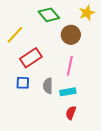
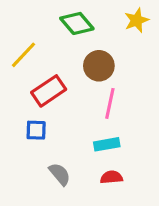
brown circle: (71, 35) -> (99, 66), moved
gray semicircle: (48, 86) -> (60, 174), moved, turned 140
red semicircle: (71, 113) -> (111, 177), turned 64

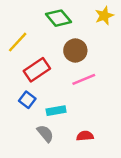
pink line: (110, 103) -> (84, 79), turned 55
blue square: (36, 130) -> (27, 100), turned 35
cyan rectangle: (107, 144) -> (56, 111), moved

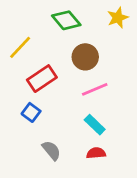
cyan rectangle: (56, 111) -> (95, 125), moved, turned 54

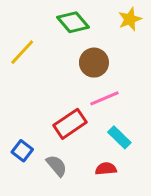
red rectangle: (42, 79) -> (70, 124), moved
blue square: (31, 112) -> (22, 151), moved
cyan rectangle: (95, 125) -> (119, 137), moved

